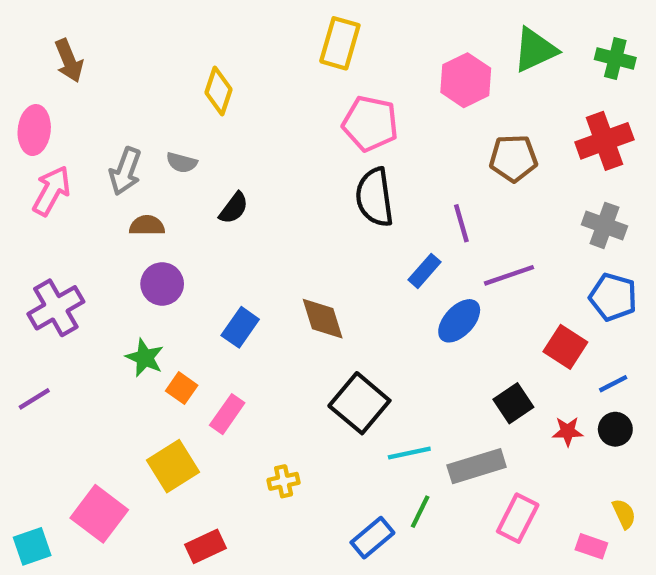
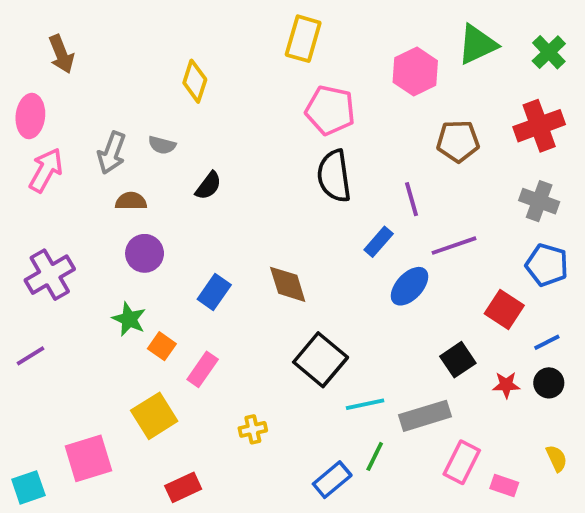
green cross: (615, 58) -> (549, 52), turned 32
pink square: (99, 514) -> (88, 458), turned 36
pink rectangle: (591, 546) -> (504, 485), moved

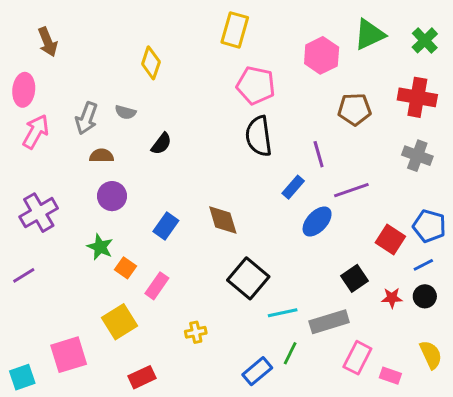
red cross: (539, 126) -> (417, 97), turned 30
blue pentagon: (547, 265) -> (429, 226), moved
yellow semicircle: (557, 458) -> (431, 355), size x1.4

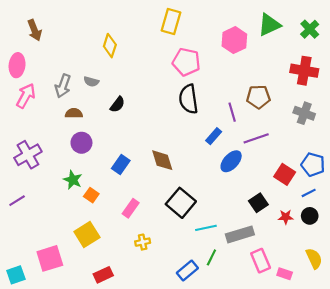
brown pentagon: (354, 109) -> (258, 97), moved
pink rectangle: (157, 286) -> (131, 208), moved
pink rectangle: (357, 358) -> (261, 261), turned -50

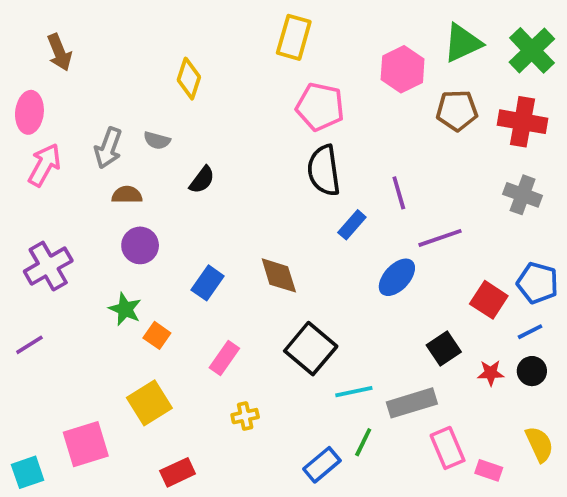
green cross: (310, 29) -> (532, 50), size x1.4
brown pentagon: (258, 97) -> (457, 110), moved
blue rectangle: (214, 136) -> (352, 225), moved

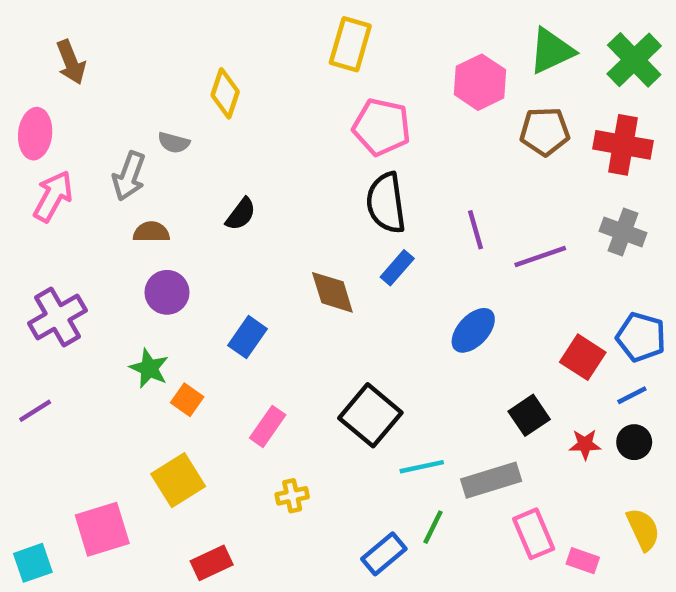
gray semicircle: (157, 140) -> (174, 143), moved
blue rectangle: (352, 225) -> (397, 268), moved
purple line: (440, 238) -> (540, 257), moved
brown diamond: (279, 275) -> (332, 292), moved

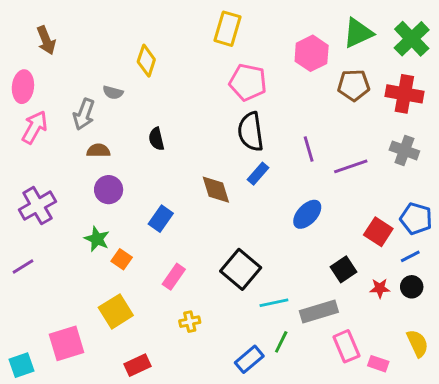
black semicircle: (241, 214) -> (156, 139), turned 130

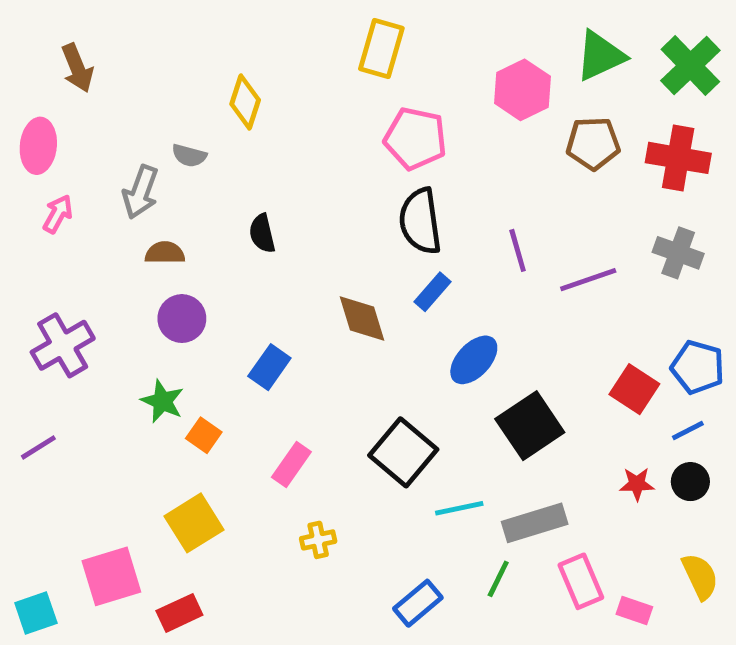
pink arrow: (35, 127) -> (58, 214), size x0.7
blue ellipse: (307, 214) -> (474, 360), moved
black square: (344, 269) -> (530, 426), moved, size x1.5
green line: (281, 342) -> (498, 579), moved
red rectangle: (138, 365) -> (179, 613), moved

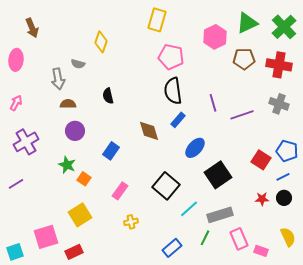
gray arrow: (141, 192) -> (58, 79), turned -30
pink arrow: (58, 214) -> (16, 103), moved
cyan line: (459, 508) -> (189, 209), turned -30

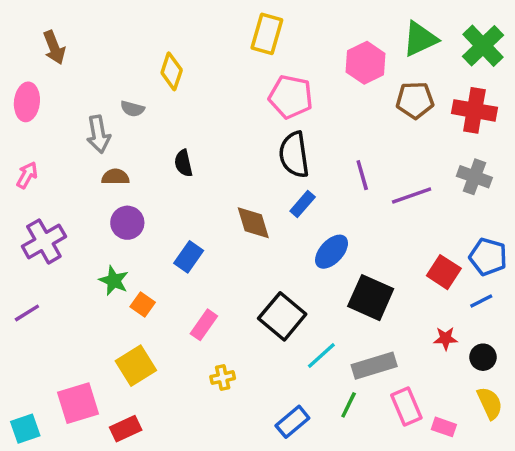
black square: (218, 175) -> (371, 298), turned -32
black circle: (284, 198) -> (483, 357), moved

